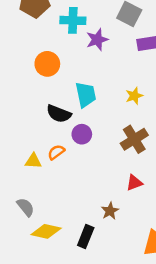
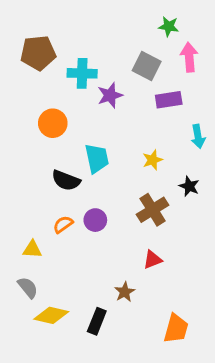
purple circle: (82, 134) -> (95, 220), moved
yellow triangle: (33, 161) -> (32, 249), moved

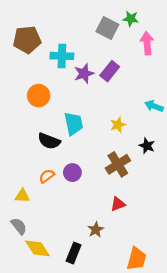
gray square: (147, 66) -> (107, 28), moved
purple rectangle: (169, 100) -> (110, 71), moved, turned -42
cyan arrow: (198, 136) -> (154, 106), turned 120
yellow diamond: (51, 315) -> (37, 248), turned 44

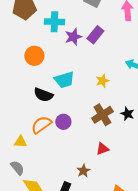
cyan trapezoid: (74, 124) -> (64, 80), turned 85
black star: (147, 146) -> (127, 114), moved
orange semicircle: (47, 176) -> (41, 125), size x1.5

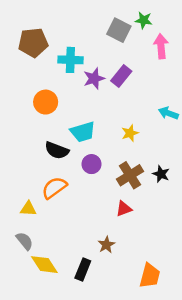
purple circle: (63, 122) -> (92, 164), moved
red triangle: (102, 149) -> (124, 209), moved

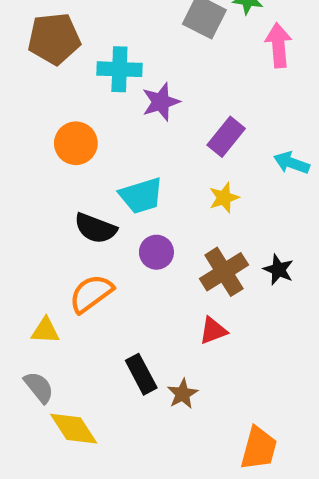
purple rectangle: (121, 76) -> (226, 137), moved
black rectangle: (83, 270) -> (141, 374), moved, turned -50

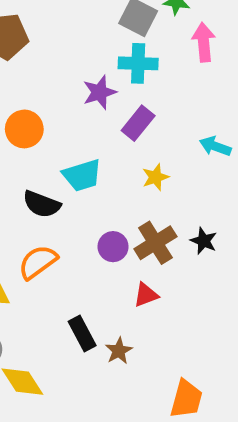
cyan cross: (119, 69) -> (138, 63), moved
purple rectangle: (226, 137) -> (138, 123), moved
purple circle: (156, 252) -> (113, 247), moved

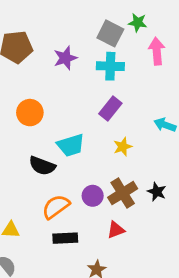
purple star: (99, 92) -> (65, 58), moved
orange semicircle: (38, 262) -> (56, 207), moved
black rectangle: (82, 333) -> (65, 238), moved, turned -65

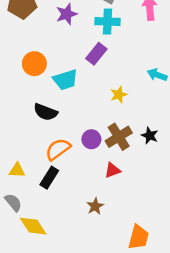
purple rectangle: (110, 108) -> (96, 54), moved
cyan trapezoid: (71, 145) -> (65, 80), moved
black rectangle: (65, 238) -> (49, 178), moved, turned -55

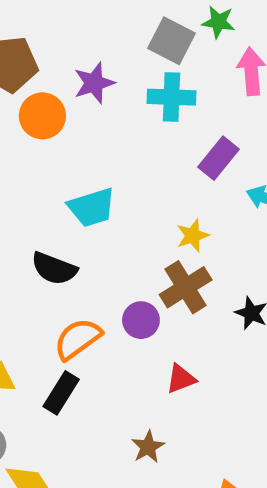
purple rectangle: (96, 54) -> (218, 158), moved
orange circle: (34, 64) -> (42, 116), moved
brown cross: (119, 137) -> (186, 287), moved

